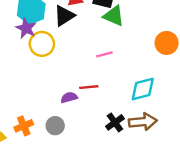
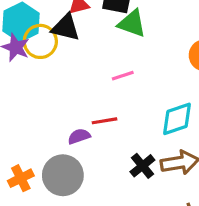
black triangle: (64, 16) -> (66, 27), turned 50
yellow circle: (42, 44) -> (40, 41), moved
gray circle: (55, 126) -> (63, 175), size x1.6

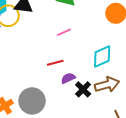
purple semicircle: (79, 136) -> (68, 78), moved

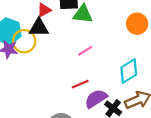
purple semicircle: (68, 78) -> (96, 99), size x1.5

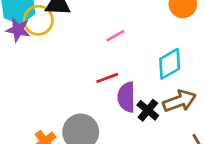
purple semicircle: (96, 99) -> (126, 97), turned -60

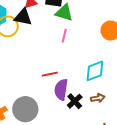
pink line: (115, 36) -> (64, 36), moved, turned -56
brown arrow: (179, 101) -> (98, 98), size x0.6

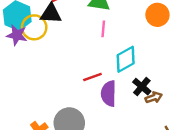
cyan diamond: (95, 71) -> (126, 59), moved
black cross: (75, 101) -> (142, 87), moved

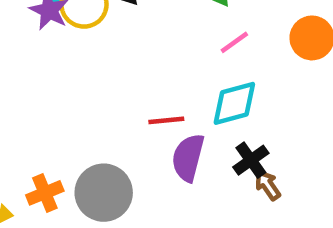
pink line: (103, 29) -> (234, 42), moved, turned 35
brown arrow: (154, 97) -> (268, 185), turned -119

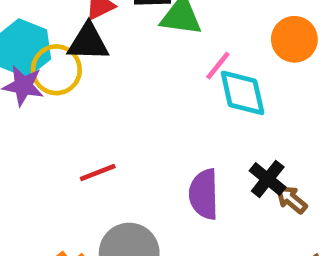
cyan diamond: (234, 103) -> (243, 93), moved, turned -72
red line: (166, 120) -> (98, 173), moved

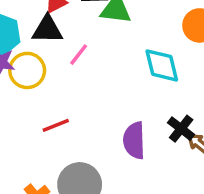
pink line: (218, 66) -> (79, 55), moved
yellow circle: (56, 70) -> (27, 70), moved

